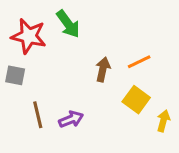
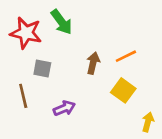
gray square: (15, 75) -> (42, 69), moved
brown line: (38, 115) -> (23, 96), moved
yellow arrow: (163, 121) -> (148, 122), moved

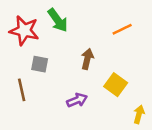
orange line: (126, 56) -> (122, 29), moved
purple arrow: (64, 108) -> (77, 100), moved

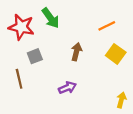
gray square: (40, 64) -> (35, 56), turned -32
yellow square: (116, 85) -> (116, 54), moved

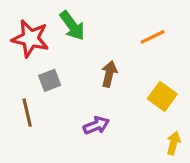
yellow square: (116, 54) -> (162, 96), moved

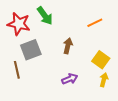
gray square: (50, 80) -> (31, 50), size x1.5
purple arrow: (96, 125) -> (70, 79), moved
yellow arrow: (174, 143) -> (104, 80), moved

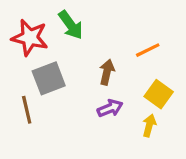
orange line: (95, 23) -> (148, 50), moved
purple arrow: (70, 79) -> (110, 108), moved
yellow arrow: (104, 80) -> (149, 126), moved

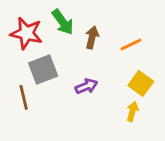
brown arrow: (107, 72) -> (92, 37), moved
purple arrow: (110, 108) -> (86, 86), moved

